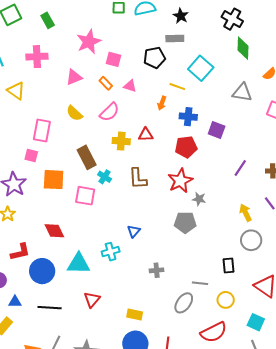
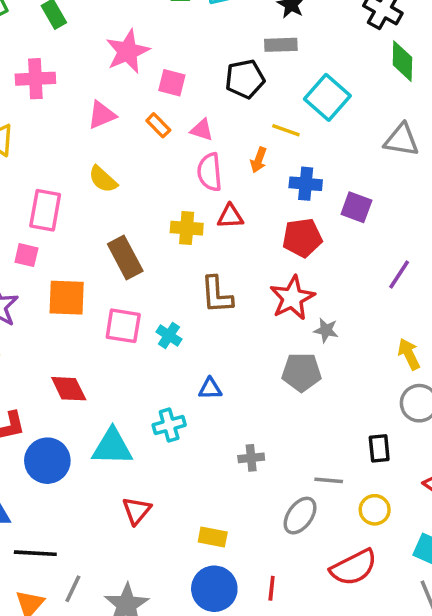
pink semicircle: (109, 112) -> (210, 172), moved, turned 130
cyan cross: (105, 177) -> (169, 336), moved
blue triangle: (134, 231) -> (210, 389), turned 48
black line: (50, 308) -> (35, 553), moved

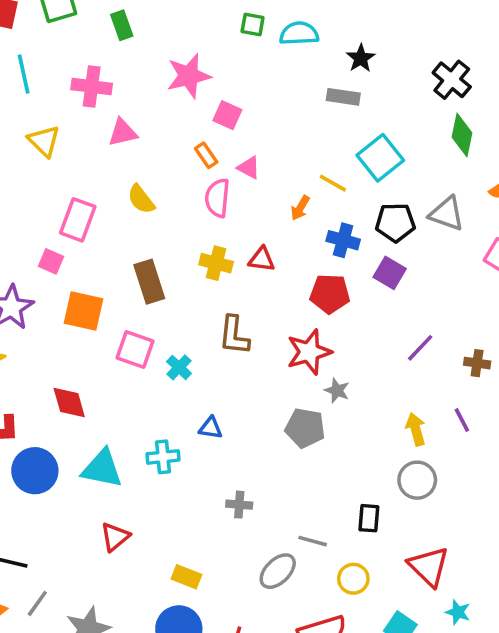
black pentagon: (245, 79) -> (395, 222), moved
pink triangle: (102, 115) -> (123, 132), moved
pink semicircle: (210, 172) -> (217, 198), moved

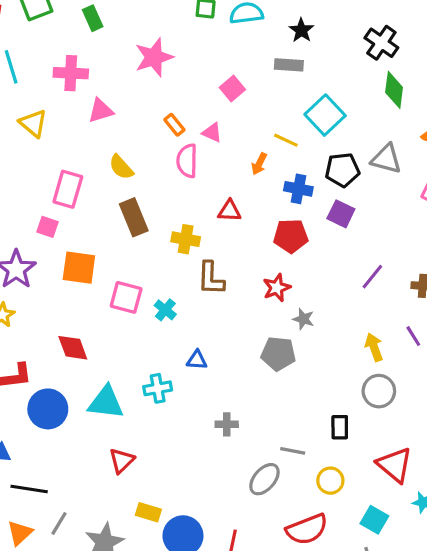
pink square: (227, 115) -> (232, 89), moved, turned 30
yellow cross: (216, 263) -> (186, 239), moved
brown rectangle: (149, 282) -> (134, 217), moved
red star: (309, 352) -> (277, 288), size x0.7
yellow rectangle: (186, 577) -> (148, 512), moved

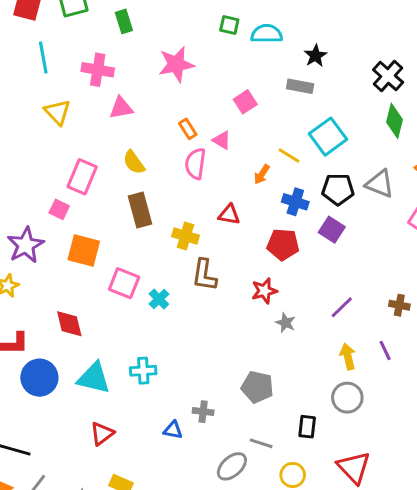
purple line: (372, 277) -> (342, 307), moved
gray pentagon: (278, 354) -> (257, 387), moved
blue triangle: (197, 360) -> (173, 430), moved

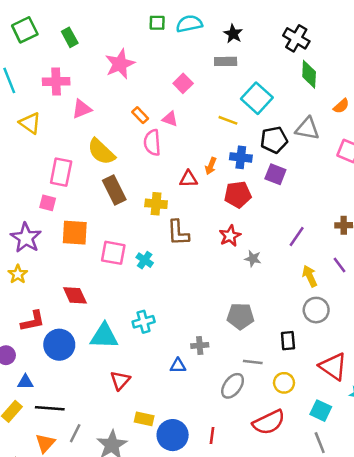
yellow semicircle: (134, 162) -> (101, 152), size x1.4
orange arrow: (262, 174) -> (211, 166), moved

